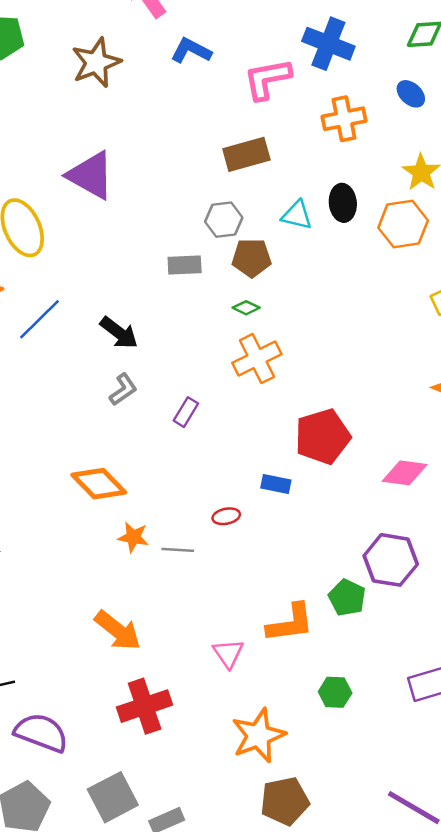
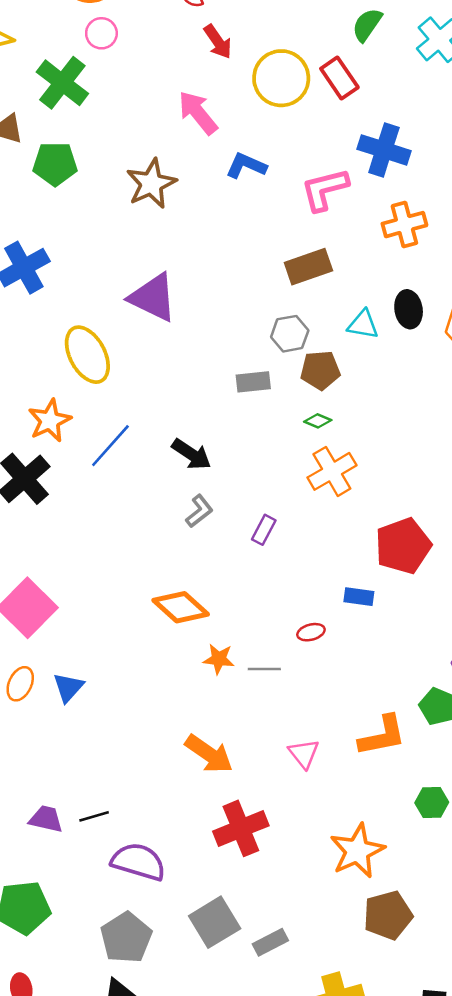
pink triangle: (228, 653) -> (304, 754), moved

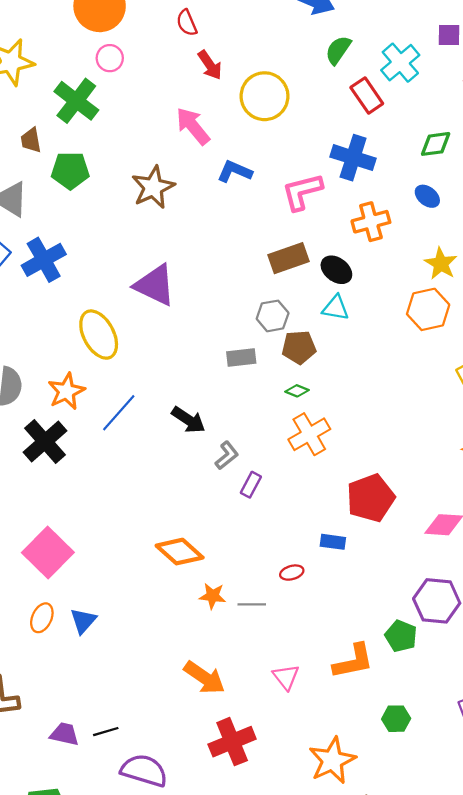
red rectangle: (339, 78) -> (367, 95), moved
black ellipse: (409, 309) -> (336, 270), moved, turned -44
gray L-shape: (199, 511) -> (227, 455), moved

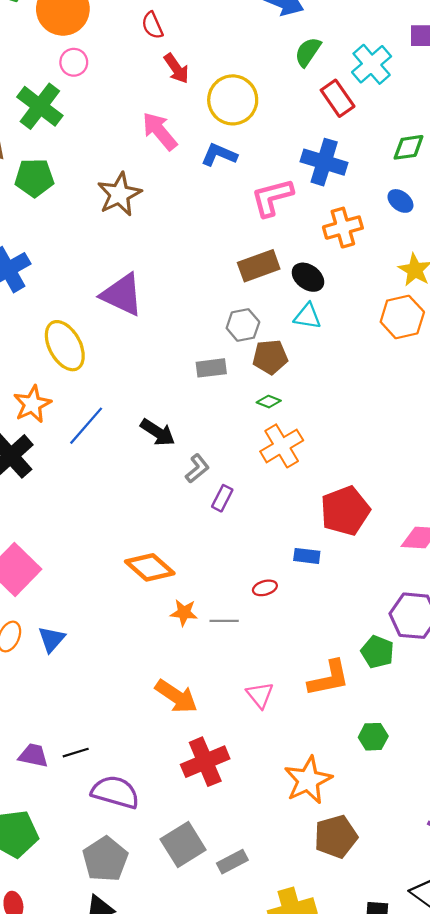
blue L-shape: (235, 171) -> (219, 155), moved

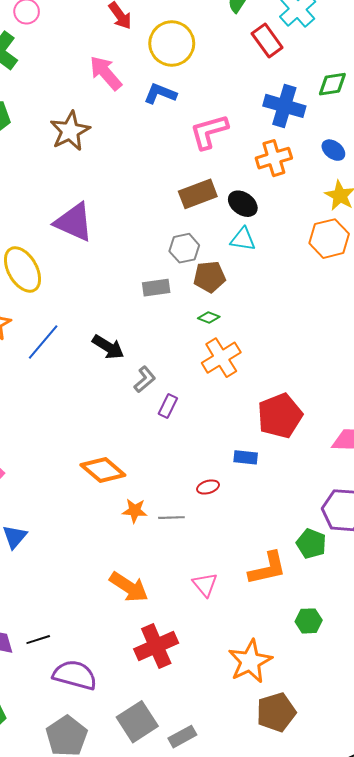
blue cross: (324, 162) -> (284, 106), moved
blue ellipse: (400, 201) -> (333, 150), moved

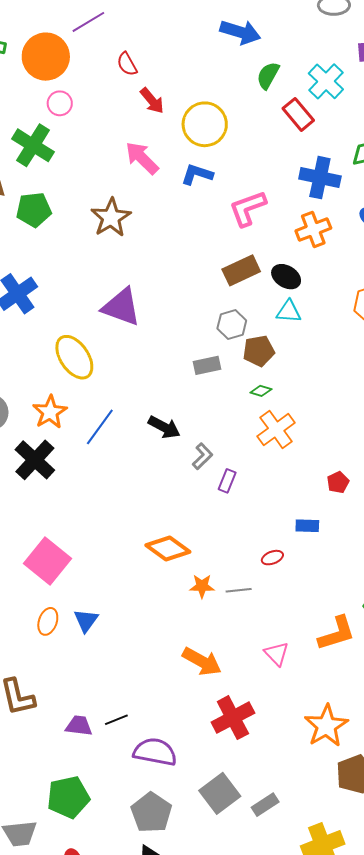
red pentagon: (280, 416) -> (338, 482), size x0.5

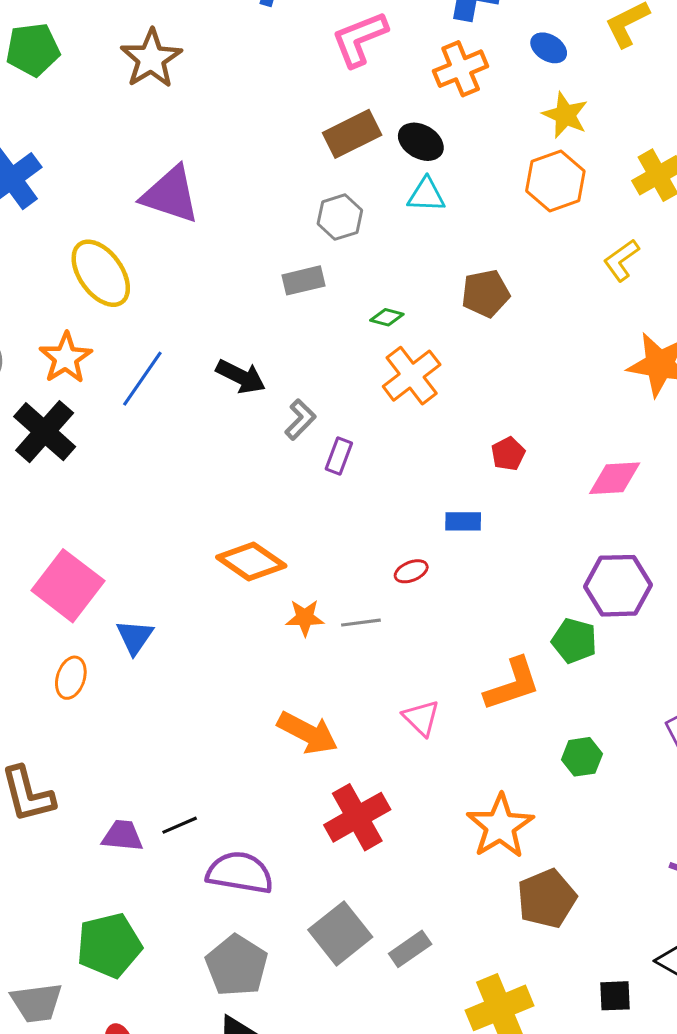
brown pentagon: (259, 351) -> (485, 293), moved
blue triangle: (86, 620) -> (135, 637), moved

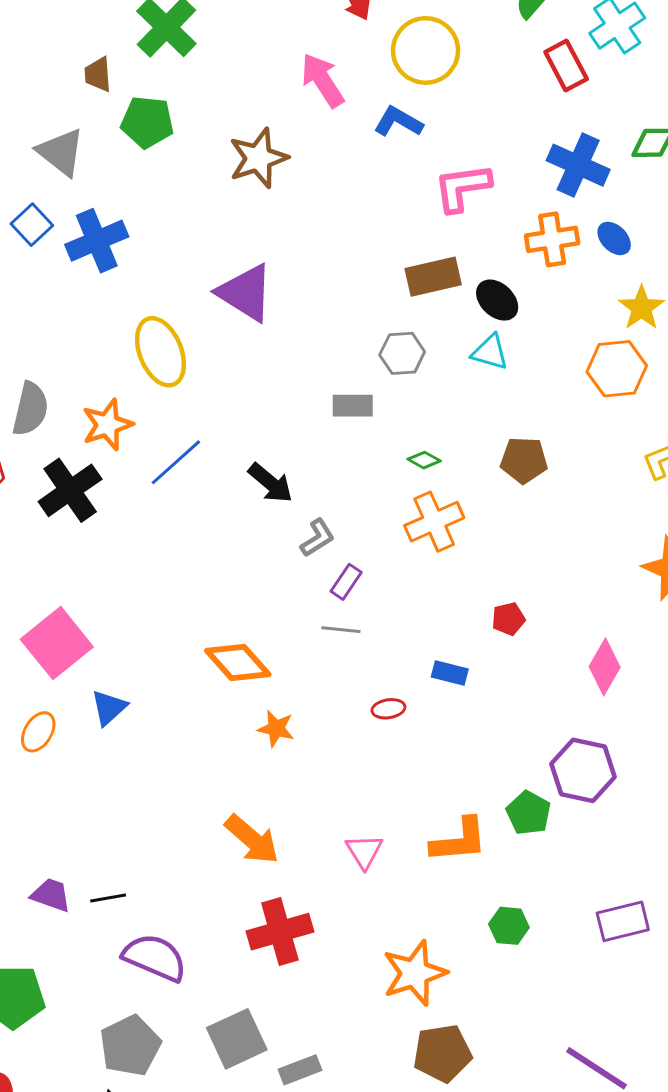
blue ellipse: (549, 48) -> (614, 238), moved
pink diamond: (615, 478) -> (605, 667), turned -70
gray line: (361, 623) -> (341, 630), moved

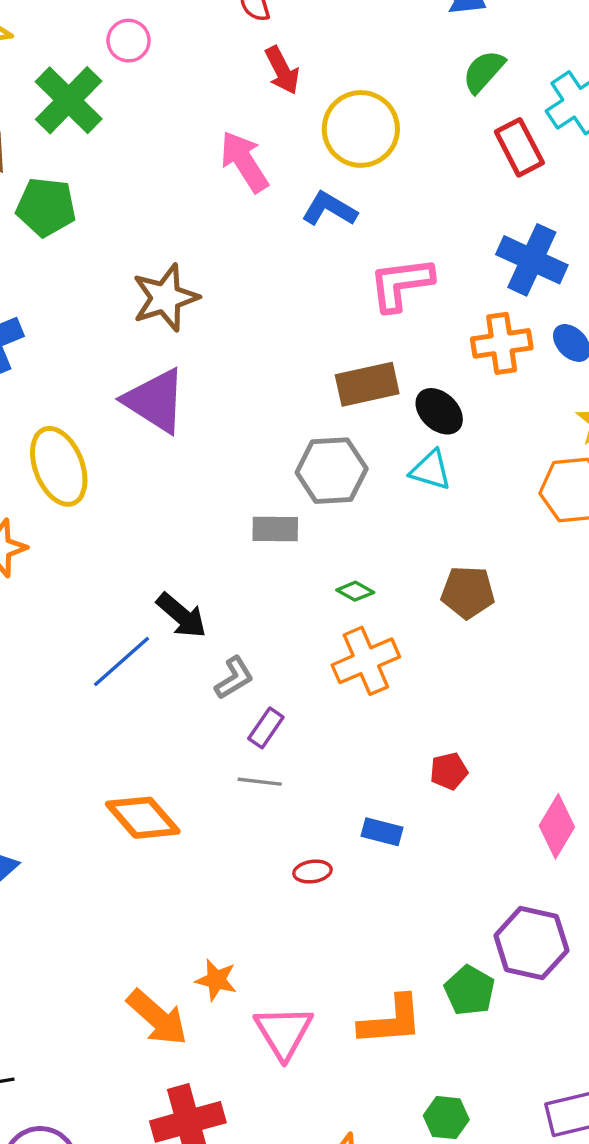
brown star: (258, 158) -> (165, 298), moved
gray hexagon: (402, 353) -> (332, 471), size x1.4
blue line: (176, 462) -> (122, 662), moved
orange star: (276, 729) -> (216, 980), moved
pink triangle: (364, 851) -> (284, 1032), size x1.4

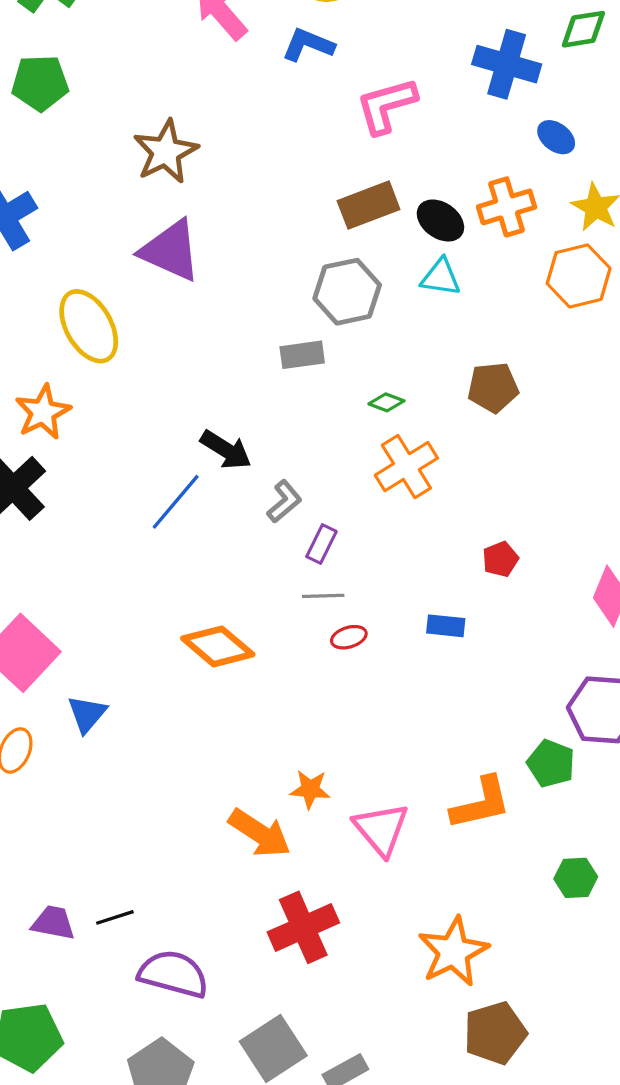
orange cross: (502, 343) -> (507, 207), moved
red ellipse: (312, 872) -> (349, 637), moved
green hexagon: (446, 1118) -> (576, 878), moved

